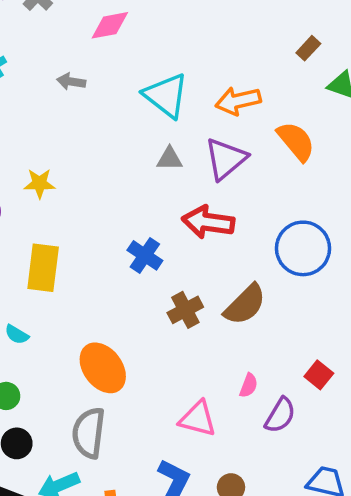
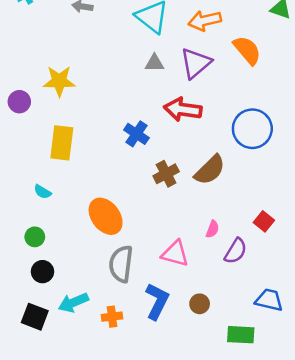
yellow star: (40, 183) -> (59, 81), size x1.4
gray semicircle: (89, 433) -> (121, 264), moved

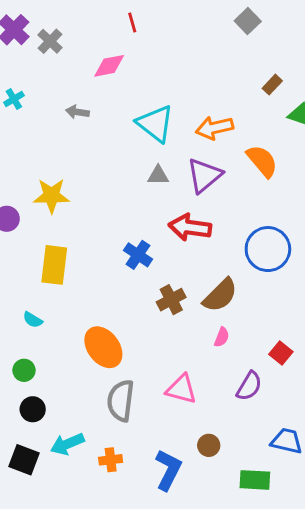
pink semicircle: (212, 229) -> (222, 337), moved
blue L-shape: (157, 301) -> (168, 470), moved

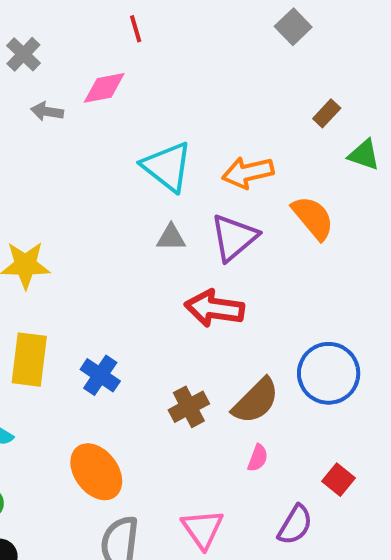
gray arrow: (77, 112) -> (47, 111), moved
blue circle: (268, 249) -> (329, 373), moved
blue cross: (138, 255) -> (100, 375), moved
pink triangle: (181, 389) -> (203, 529), turned 40

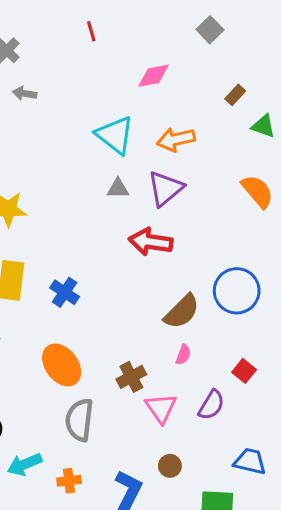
pink diamond: (104, 88) -> (154, 76), moved
orange semicircle: (313, 218) -> (257, 191), moved
brown cross: (189, 407) -> (131, 377), moved
pink triangle: (203, 529) -> (161, 408), moved

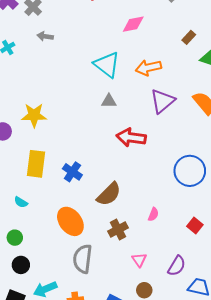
purple triangle: (165, 188) -> (162, 101), moved
brown semicircle: (182, 312) -> (109, 194), moved
purple semicircle: (211, 405) -> (177, 266), moved
pink triangle: (161, 408) -> (139, 260), moved, size x0.7

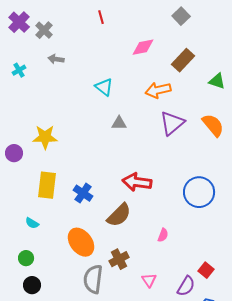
brown rectangle: (189, 37) -> (183, 60), moved, size x1.6
cyan triangle: (107, 65) -> (104, 87), moved, size x0.7
red arrow: (131, 137) -> (137, 182), moved
red square: (195, 225) -> (206, 270), moved
brown cross: (118, 230) -> (119, 259), moved

